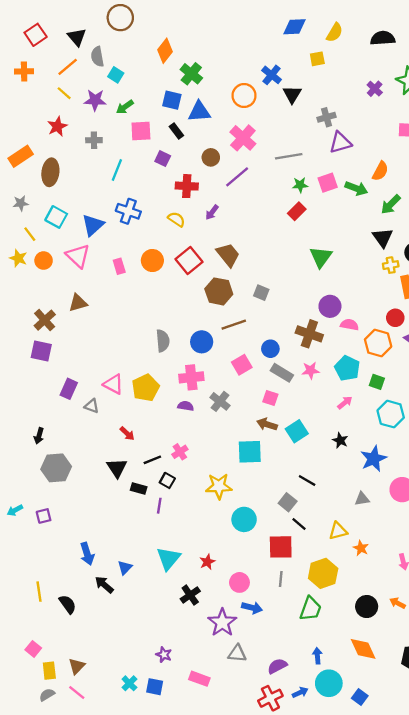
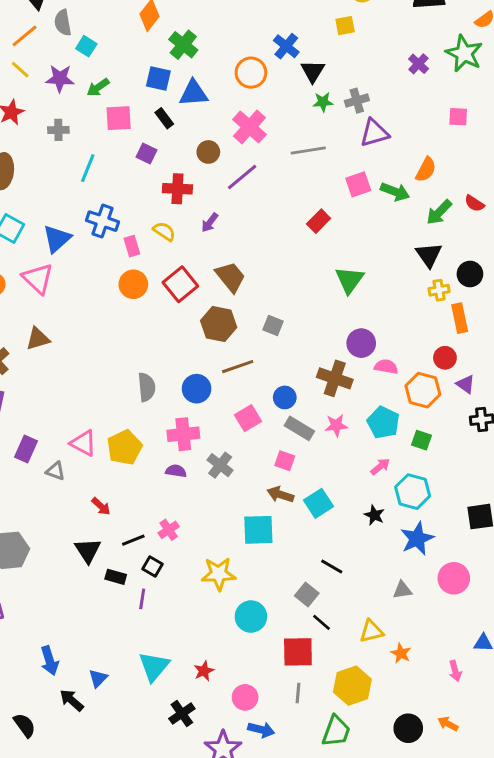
green star: (300, 185) -> (323, 102), moved
pink rectangle: (119, 266) -> (132, 246), moved
cyan hexagon: (391, 414) -> (413, 492), moved

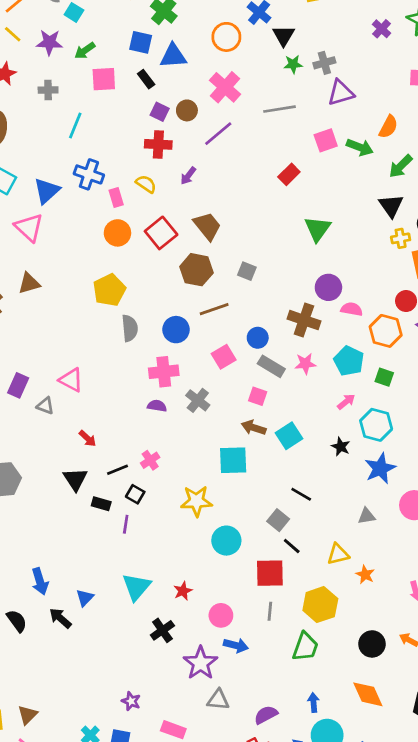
purple square: (147, 153) -> (160, 112), moved
yellow pentagon: (125, 447) -> (109, 290), moved
black semicircle: (25, 725) -> (17, 621), moved

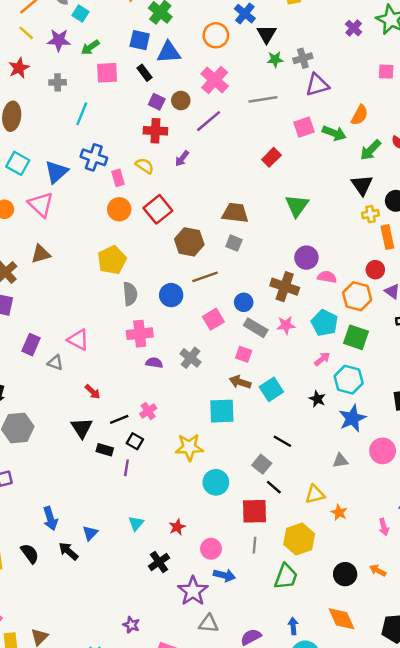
brown trapezoid: (207, 226) -> (235, 213), moved, turned -44
pink cross: (164, 372) -> (140, 334), moved
green square: (384, 377) -> (356, 337), size x1.5
cyan triangle: (137, 587) -> (136, 523), size x0.6

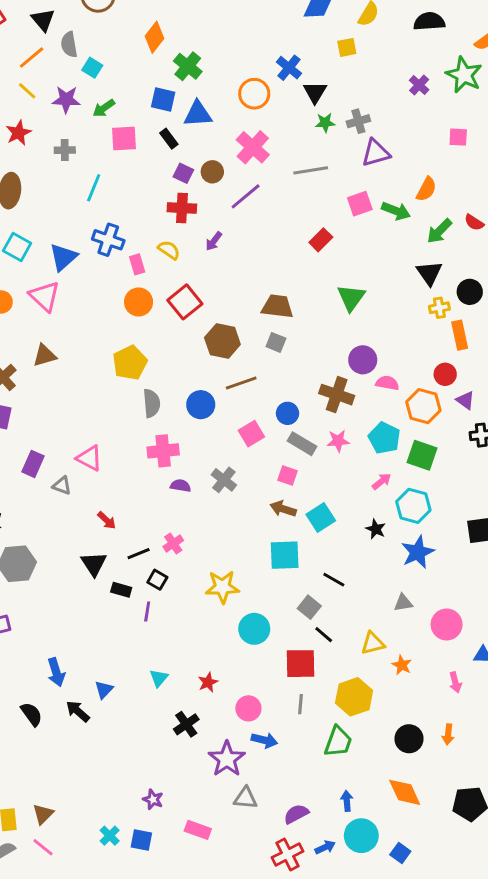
cyan square: (222, 411) -> (285, 555), moved
pink circle: (383, 451) -> (447, 624), moved
orange arrow: (378, 570) -> (448, 734), turned -112

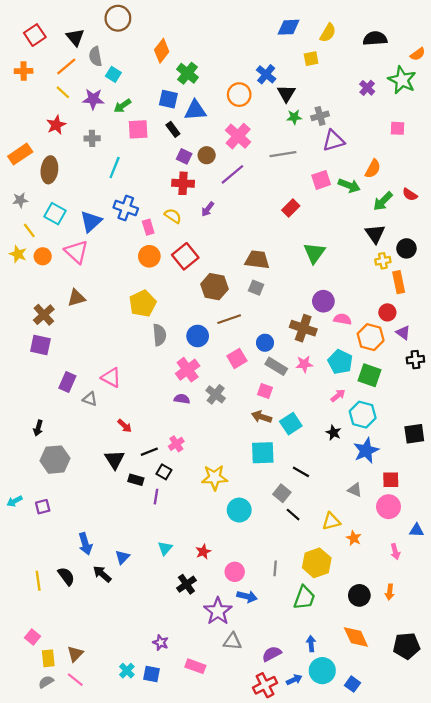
pink cross: (163, 451) -> (188, 370), moved, turned -30
gray triangle: (403, 603) -> (355, 490), turned 32
red square: (301, 664) -> (391, 480), moved, size x0.7

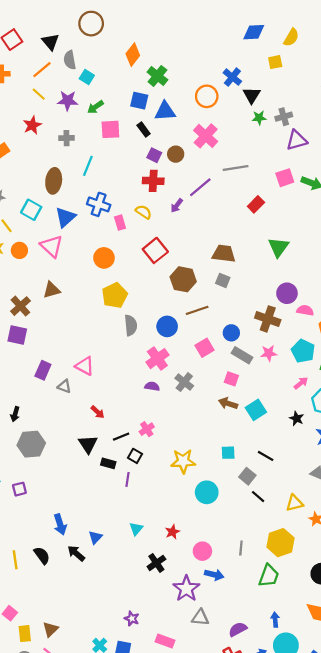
gray line: (283, 154) -> (236, 168), moved
brown ellipse: (49, 170) -> (54, 181), moved
purple line: (232, 174) -> (200, 187), moved
orange circle: (149, 256) -> (104, 258), moved
cyan square: (263, 453) -> (228, 453), moved, size x0.6

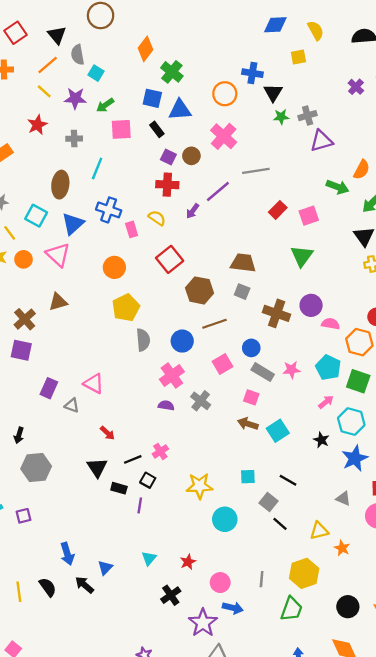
yellow semicircle: (291, 37) -> (316, 30), turned -60
blue cross: (232, 77) -> (252, 73), turned -30
pink square: (285, 178) -> (309, 216), moved
brown cross: (268, 319) -> (277, 313), moved

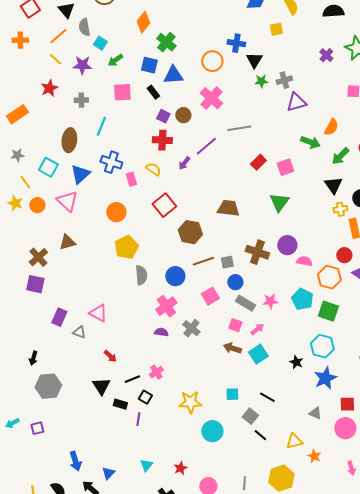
green arrow: (105, 105) -> (115, 60), moved
gray square: (242, 292) -> (227, 262), moved, turned -32
pink arrow: (326, 402) -> (257, 329), moved

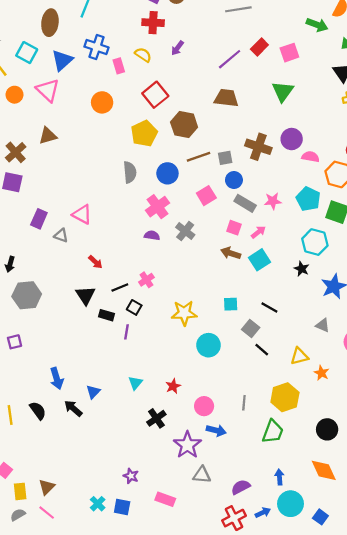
purple line: (206, 146) -> (230, 59), moved
yellow pentagon: (126, 247) -> (144, 133), moved
cyan hexagon: (322, 346) -> (315, 242), moved

